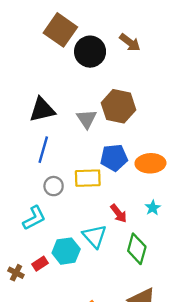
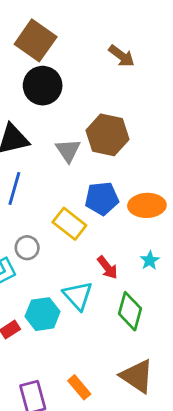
black circle: (90, 52) -> (43, 86), moved
yellow rectangle: (88, 178) -> (69, 224), turned 40
gray circle: (54, 186) -> (27, 248), moved

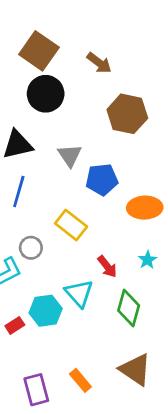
brown arrow: (122, 56) -> (99, 63), moved
brown hexagon: (107, 135) -> (127, 114), moved
blue pentagon: (102, 198) -> (102, 179), moved

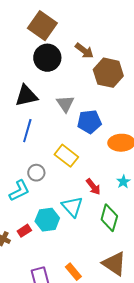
brown arrow: (99, 63) -> (84, 51), moved

